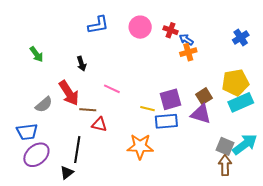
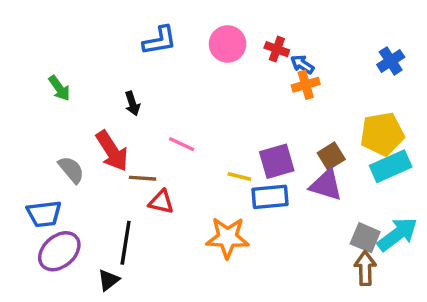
gray semicircle: (44, 105) -> (71, 170), turned -90

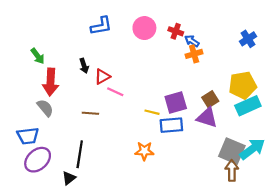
red arrow: (112, 151) -> (51, 82), moved, turned 36
red triangle: (161, 202) -> (102, 77), moved, turned -42
orange star: (228, 238) -> (144, 151), size x0.7
gray square: (365, 238) -> (232, 151), size x1.4

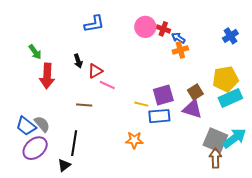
pink circle: (144, 28) -> (145, 27), moved
gray semicircle: (45, 108) -> (42, 124), moved
blue trapezoid: (28, 136) -> (26, 126), turned 45

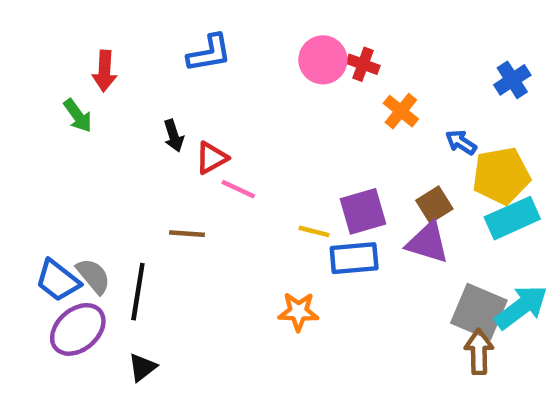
blue arrow: (178, 38) -> (461, 142), moved
orange cross: (180, 50) -> (401, 111), turned -35
red arrow: (47, 76) -> (105, 71), moved, size x0.7
black line: (74, 143) -> (138, 292), moved

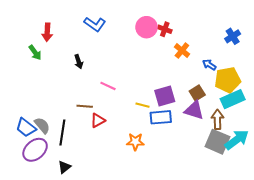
blue L-shape: (209, 53) -> (95, 24), turned 45
red triangle: (211, 158) -> (98, 120), moved
brown arrow: (479, 352) -> (217, 119), moved

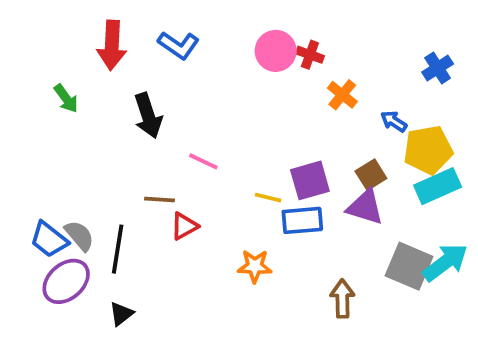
red arrow: (47, 32) -> (112, 45), moved, size x1.4
black arrow: (79, 62) -> (148, 116), size x1.6
brown arrow: (217, 119) -> (342, 299), moved

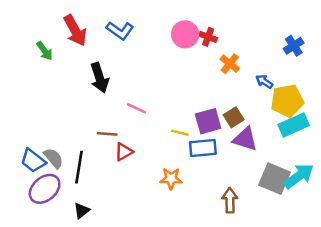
red arrow: (112, 45) -> (75, 30), turned -32
green arrow: (66, 99) -> (45, 51), moved
brown square: (371, 175) -> (234, 117), moved

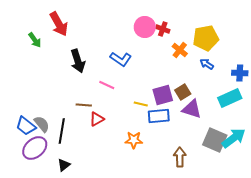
blue L-shape: (120, 30) -> (121, 59), moved
blue cross: (294, 46) -> (240, 73), moved, turned 35
yellow pentagon: (287, 101) -> (206, 38), moved

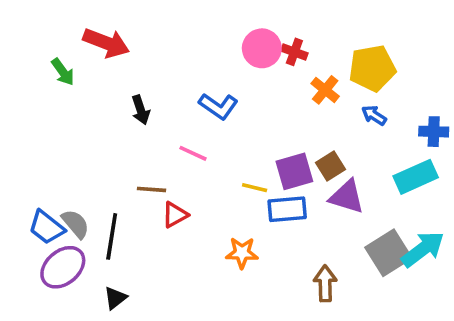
red arrow: (59, 24) -> (106, 43), turned -40
black arrow: (78, 61) -> (141, 110), size x0.7
gray square: (215, 140) -> (388, 253), turned 35

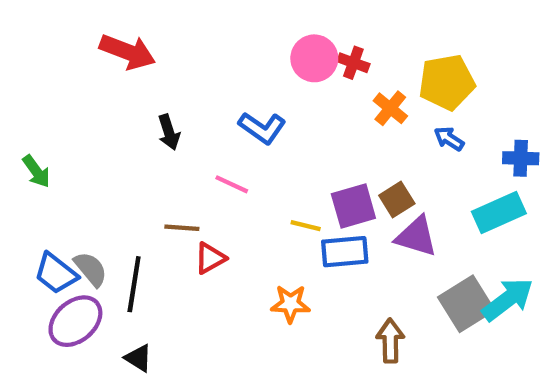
green arrow: (63, 72) -> (36, 171), moved
black triangle: (115, 298) -> (138, 358), turned -50

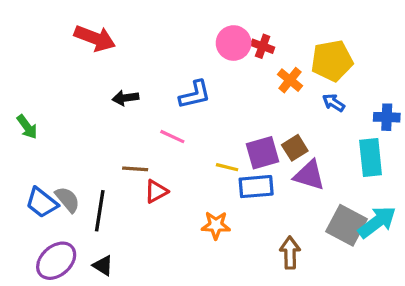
blue L-shape: (262, 128) -> (195, 95), turned -48
black arrow: (169, 132) -> (125, 98), turned 100
cyan rectangle: (499, 213) -> (371, 158), turned -72
gray square: (466, 304) -> (346, 225), turned -30
purple ellipse: (75, 321) -> (56, 261), moved

